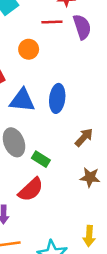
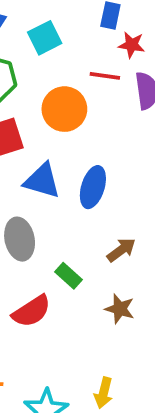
orange circle: (29, 49) -> (64, 109), size x1.5
green rectangle: (41, 159) -> (68, 276), moved

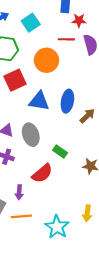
brown arrow: (121, 250) -> (87, 116), moved

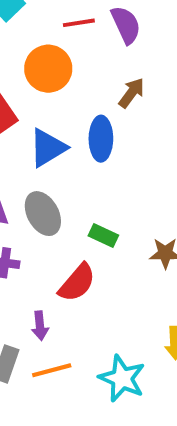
blue triangle: (39, 101) -> (48, 148), turned -30
brown arrow: (87, 116) -> (132, 93), moved

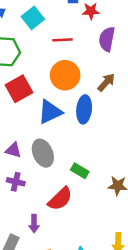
red line: (79, 23) -> (62, 40), moved
purple semicircle: (126, 25) -> (107, 39), turned -150
orange circle: (48, 69) -> (65, 75), moved

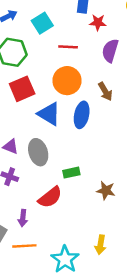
brown arrow: (106, 82) -> (105, 91), turned 102
blue triangle: (50, 112) -> (49, 114), turned 50
green rectangle: (80, 171) -> (71, 173), turned -49

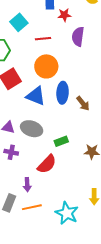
brown arrow: (105, 91) -> (83, 103), moved
gray ellipse: (38, 152) -> (32, 129), turned -45

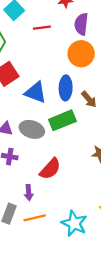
orange circle: (46, 66) -> (81, 54), moved
green rectangle: (61, 141) -> (62, 120), moved, size x1.6

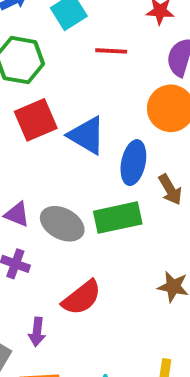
blue triangle: (36, 92) -> (87, 135), moved

